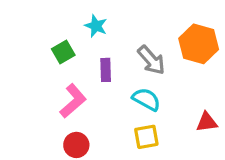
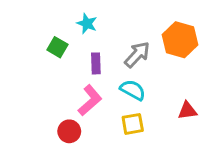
green square: (63, 52) -> (57, 47), turned -30
gray arrow: (151, 60) -> (137, 55), turned -96
pink L-shape: (73, 101) -> (90, 100), moved

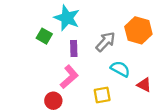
cyan star: (87, 24) -> (67, 18), size x1.6
cyan semicircle: (133, 90) -> (120, 69), moved
red triangle: (187, 111) -> (144, 85), turned 35

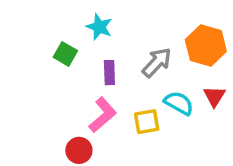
cyan star: (67, 18) -> (99, 27), size x0.7
red triangle: (144, 85) -> (214, 96), moved, turned 35
yellow square: (102, 95) -> (147, 122), moved

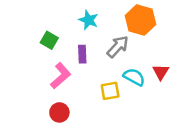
cyan star: (99, 27) -> (89, 20), moved
orange hexagon: (206, 46) -> (140, 20), moved
pink L-shape: (103, 115) -> (61, 76), moved

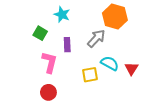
cyan star: (89, 20) -> (62, 14), moved
red triangle: (161, 72) -> (132, 68), moved
pink L-shape: (61, 76) -> (50, 62), turned -35

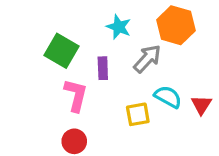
cyan star: (62, 14) -> (119, 27), moved
green square: (40, 33) -> (62, 51), size x1.5

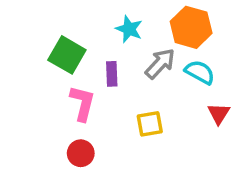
cyan semicircle: (168, 97) -> (200, 72), moved

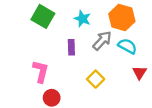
green square: (67, 55) -> (43, 16), moved
pink L-shape: (82, 103) -> (41, 71), moved
yellow square: (150, 124) -> (96, 79), turned -35

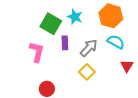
green square: (43, 16) -> (51, 24), moved
gray arrow: (102, 41) -> (89, 48), moved
pink L-shape: (41, 71) -> (37, 52), moved

